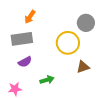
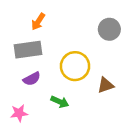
yellow circle: (68, 43) -> (75, 66), moved
green arrow: (47, 80) -> (60, 102), turned 40

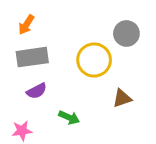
orange arrow: (38, 22) -> (26, 25), moved
yellow circle: (75, 66) -> (94, 60), moved

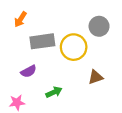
gray rectangle: (32, 57) -> (42, 41), moved
green arrow: (69, 117) -> (54, 92), turned -49

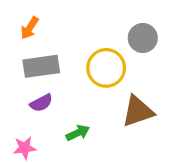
gray rectangle: (42, 41) -> (41, 66), moved
brown triangle: (96, 77) -> (138, 111), size x1.5

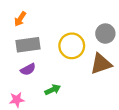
gray circle: (143, 38) -> (105, 34), moved
brown triangle: (138, 111) -> (101, 64), moved

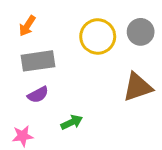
gray circle: (105, 34) -> (141, 32), moved
yellow circle: (72, 46) -> (98, 36), moved

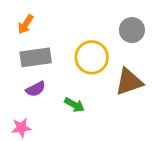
yellow circle: (98, 36) -> (92, 57), moved
green arrow: (72, 122) -> (74, 105), moved, turned 54

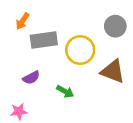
gray rectangle: (36, 57) -> (44, 40), moved
brown triangle: (129, 82) -> (113, 71), turned 40

